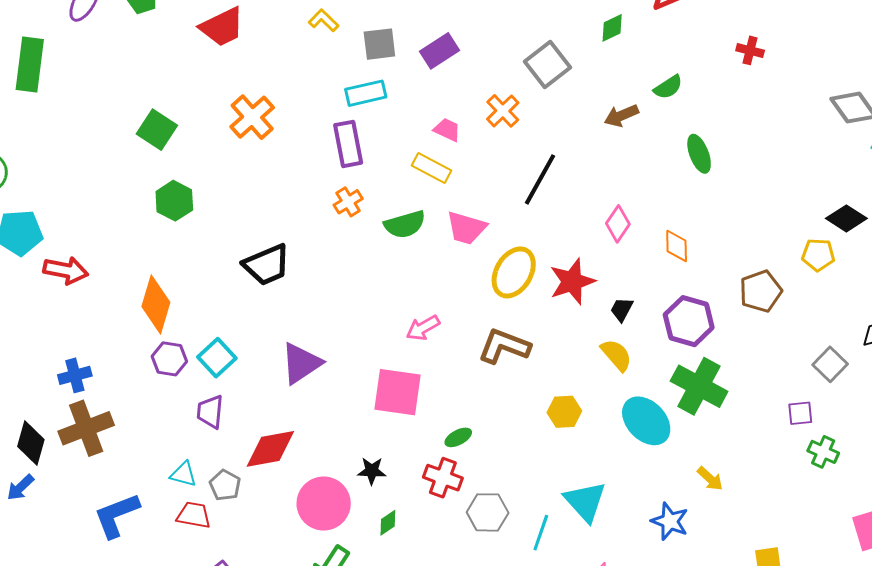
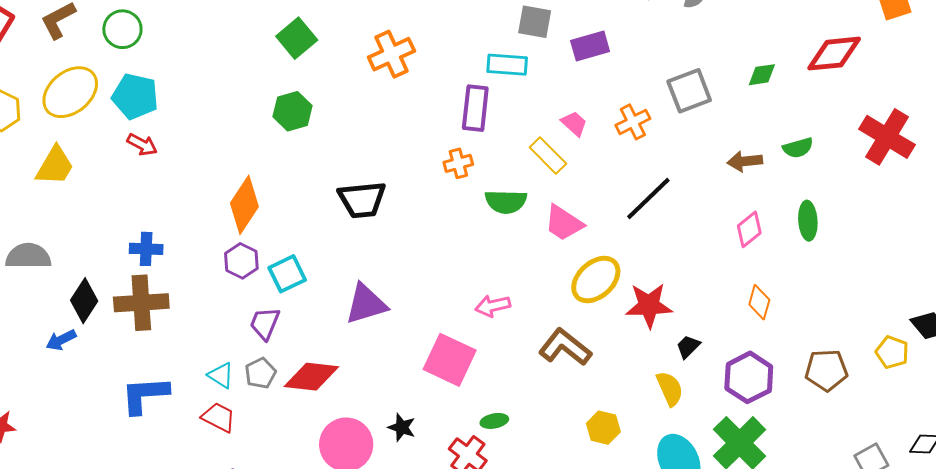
red cross: (750, 50) -> (887, 137), size x2.0
pink diamond: (618, 224) -> (749, 229), moved
red arrow: (66, 270) -> (142, 145), moved, size x0.7
gray pentagon: (225, 485) -> (260, 373), moved

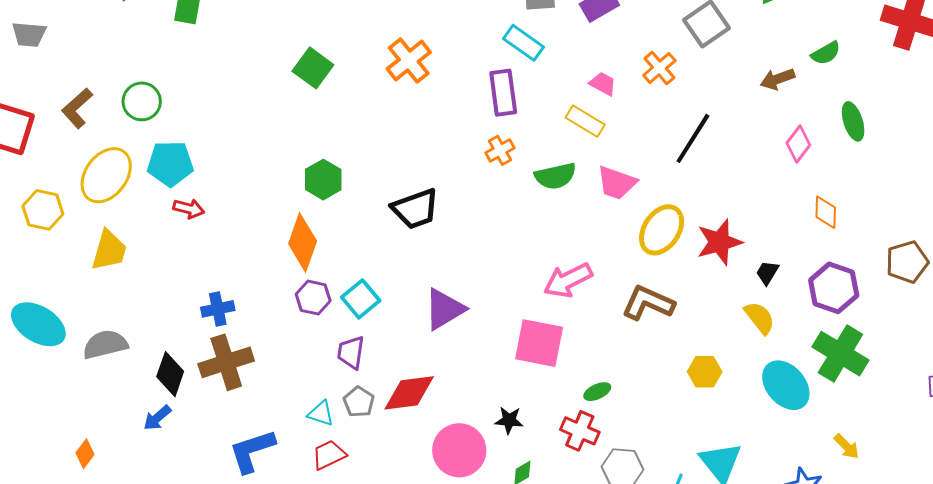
cyan rectangle: (507, 65) -> (523, 43), turned 45
green hexagon: (293, 111) -> (323, 180), moved
pink arrow: (493, 306) -> (568, 280), size x1.4
red trapezoid: (219, 417) -> (329, 455), turned -39

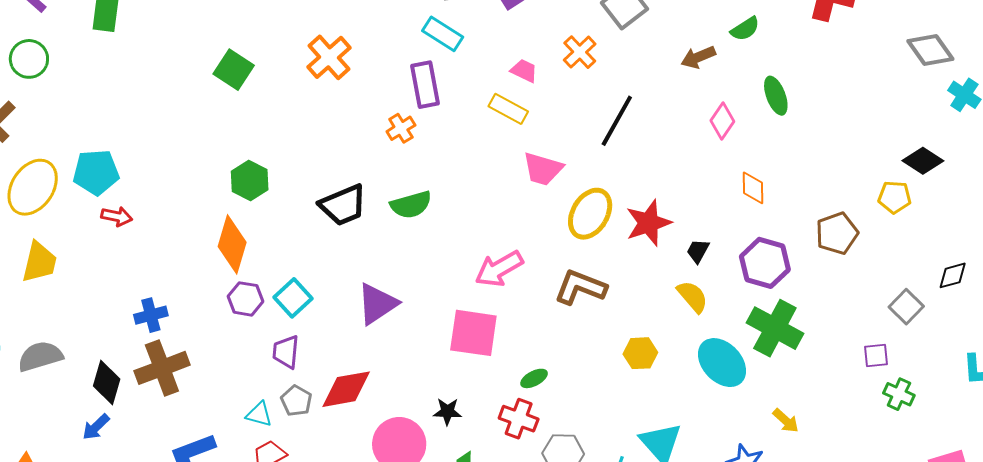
green circle: (142, 101) -> (29, 59), moved
orange cross: (500, 150) -> (401, 128), moved
green semicircle: (555, 176) -> (411, 205), moved

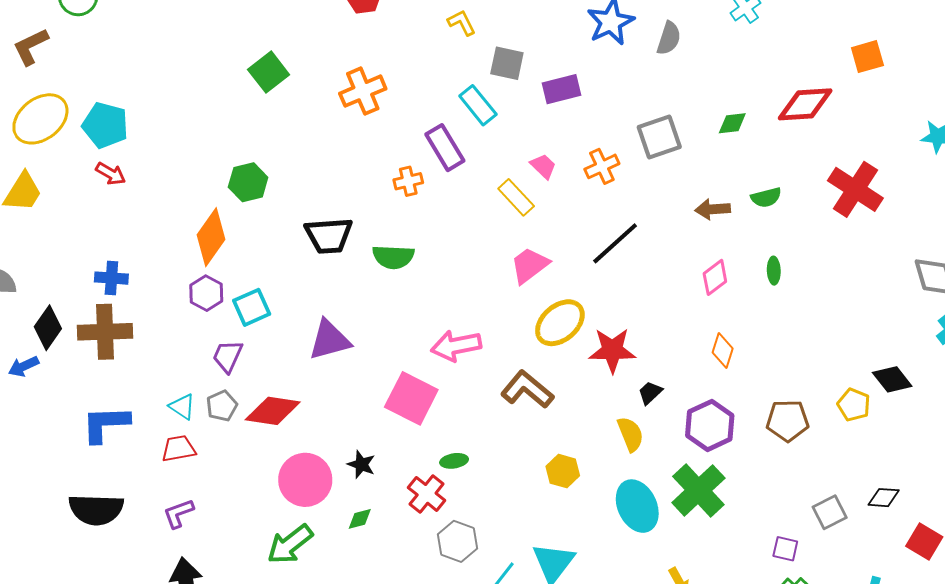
purple rectangle: (425, 85) -> (445, 148), turned -39
green ellipse: (776, 96) -> (774, 271), size x0.7
pink trapezoid: (543, 169) -> (530, 265), turned 108

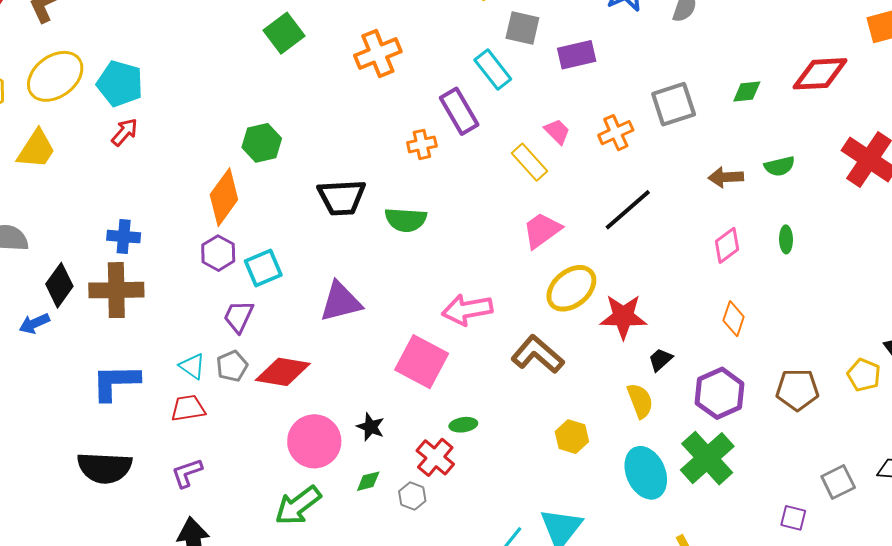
red arrow: (111, 174) -> (125, 132), turned -80
gray hexagon: (457, 541) -> (412, 496), moved, size x0.7

